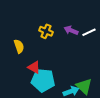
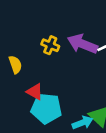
purple arrow: (71, 30) -> (83, 44), size x1.6

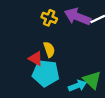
yellow semicircle: (15, 65) -> (49, 49), moved

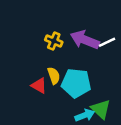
cyan pentagon: (46, 73) -> (76, 83), moved

